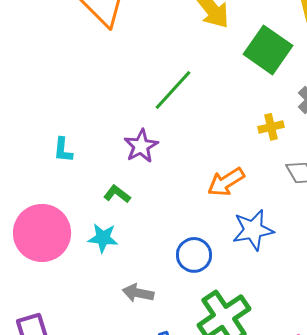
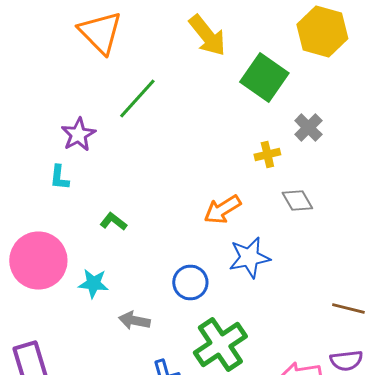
green line: (173, 90) -> (137, 98), moved
purple star: (141, 146) -> (78, 134), moved
cyan star: (103, 238) -> (93, 284), moved

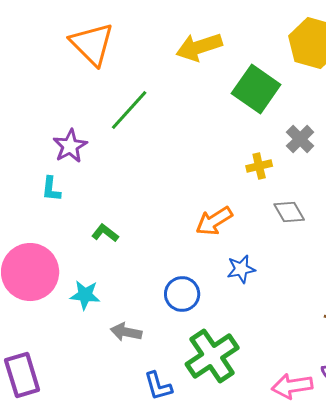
yellow arrow: (207, 36) -> (199, 47), turned 111
blue star: (249, 258) -> (241, 269), size x0.7

